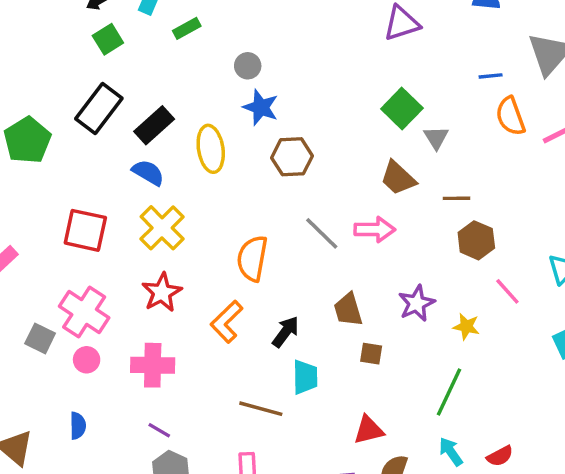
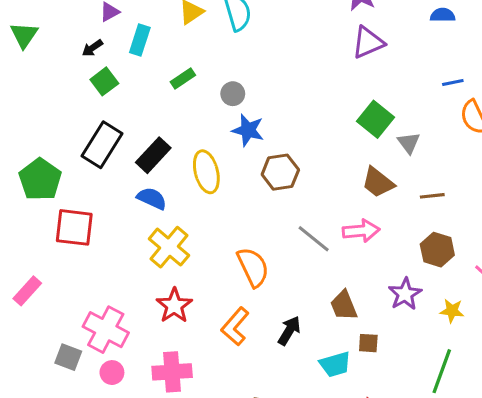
green rectangle: (187, 28) -> (183, 79), moved
red square: (85, 230) -> (74, 227), moved
brown hexagon: (476, 240) -> (437, 250), moved
orange semicircle: (252, 258) -> (253, 267), turned 150
cyan trapezoid: (305, 377) -> (335, 364), moved, turned 80

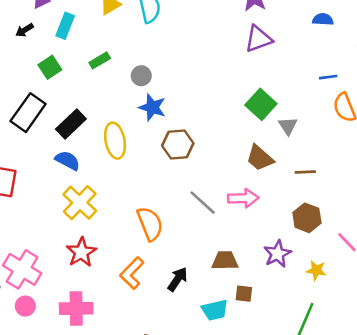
green square: (104, 81) -> (50, 67), moved
brown trapezoid: (344, 305) -> (225, 261), turned 108

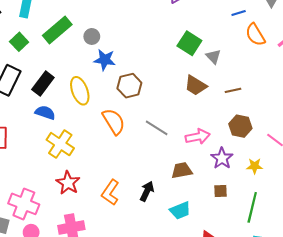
green rectangle: (100, 60) -> (57, 30), size x1.8
pink arrow: (243, 198) -> (198, 137), moved
orange semicircle: (150, 224) -> (114, 122), moved
brown square: (244, 294) -> (220, 191), moved

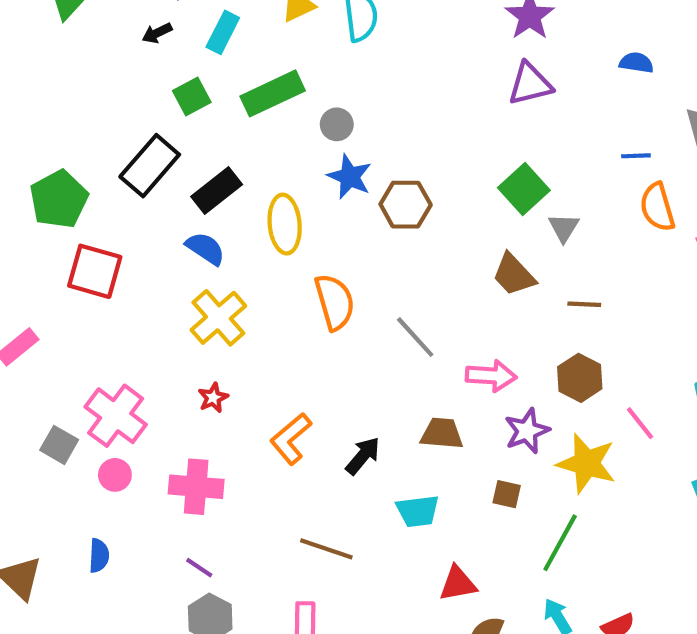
brown hexagon: (129, 86) -> (406, 205), moved
yellow star: (255, 166) -> (586, 463), size x1.8
red star: (68, 183) -> (213, 398), size x0.6

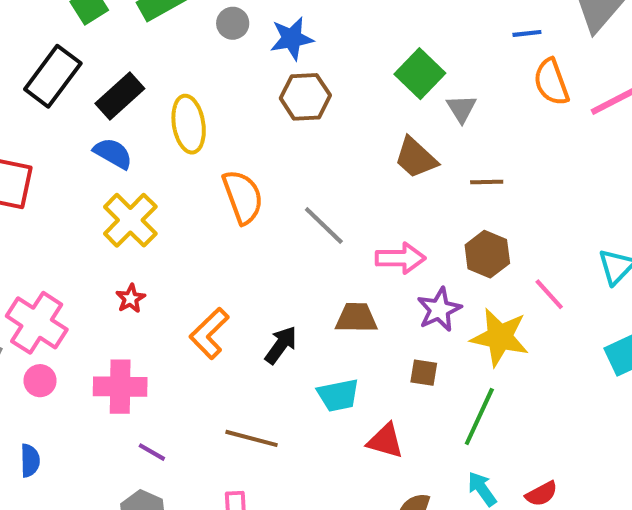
blue star: (350, 177) -> (292, 38), moved, turned -30
purple line: (199, 568) -> (152, 452), moved
red triangle: (458, 584) -> (385, 441), moved, turned 30

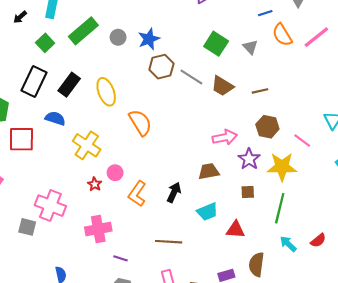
gray triangle: (461, 109) -> (250, 47), moved
blue semicircle: (113, 153) -> (55, 118), moved
gray line: (324, 226) -> (191, 77), moved
pink circle: (40, 381) -> (115, 173), moved

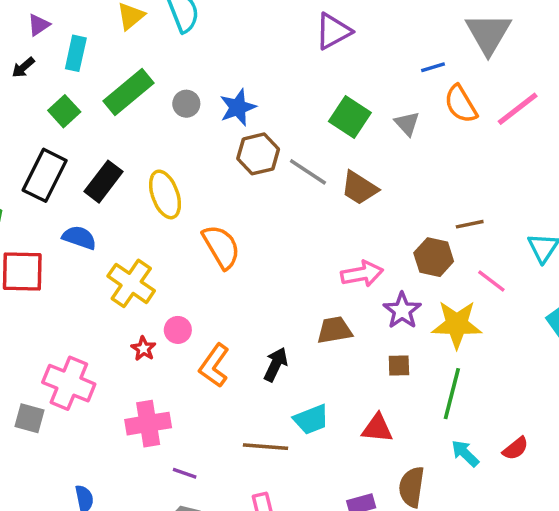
brown line: (260, 91) -> (470, 224), moved
cyan trapezoid: (207, 212) -> (311, 419), moved

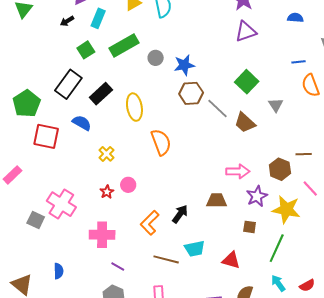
gray triangle: (407, 123) -> (276, 105), moved
yellow cross: (131, 283) -> (106, 154), size x0.6
orange L-shape: (214, 366) -> (150, 223), moved

